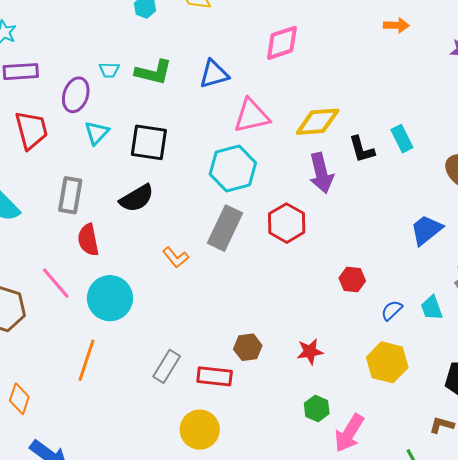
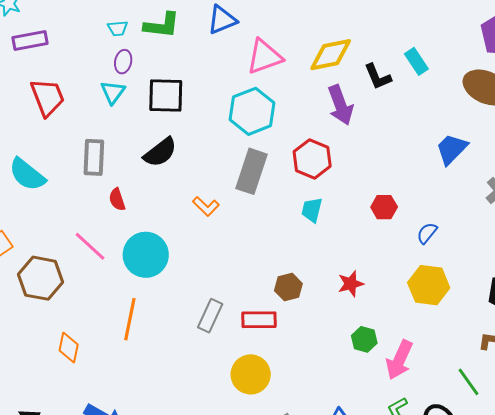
purple ellipse: (76, 95) -> (123, 62), moved, size x0.7
red semicircle: (88, 240) -> (117, 199), size x0.7
cyan trapezoid: (432, 308) -> (312, 210), moved, turned 40
orange diamond: (19, 399) -> (69, 347), moved

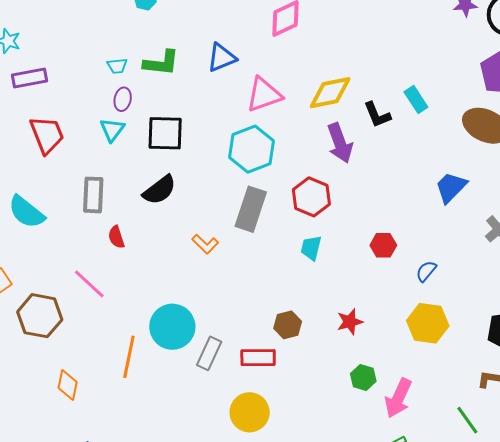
cyan circle: (146, 255) -> (172, 327), moved

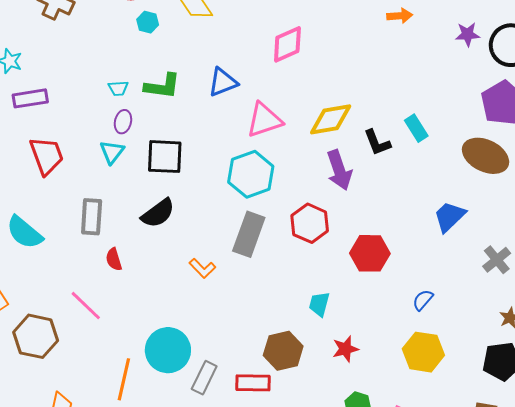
red hexagon: (383, 245) -> (370, 253), moved, size x1.5
cyan trapezoid: (311, 248) -> (319, 304), moved
brown hexagon: (288, 325) -> (283, 351), size x1.4

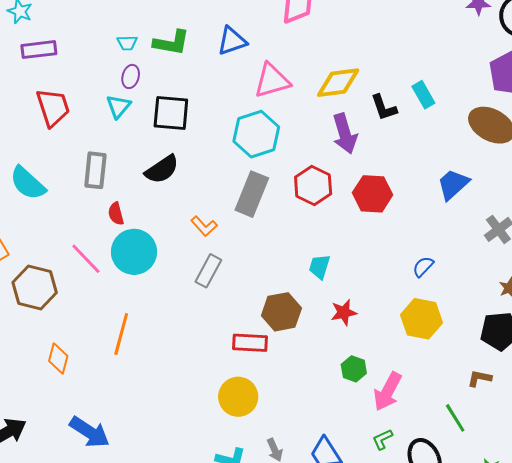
red hexagon: (370, 253) -> (373, 194), moved
cyan circle: (168, 350) -> (134, 252), moved
gray rectangle: (204, 378) -> (208, 271), moved

